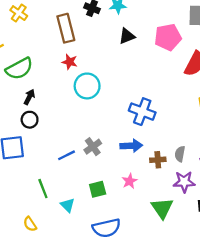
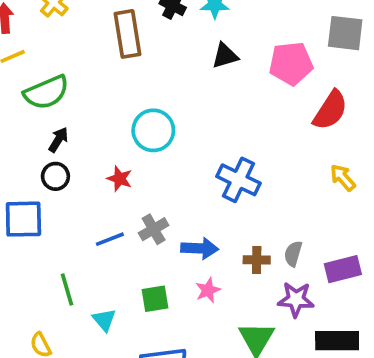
red star: (70, 62) -> (120, 179), moved
blue arrow: (131, 146) -> (200, 248), moved

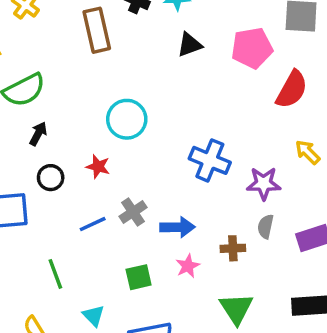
black circle: (55, 176) -> (51, 178), moved
brown cross: (257, 260) -> (233, 248), moved
purple star: (296, 299) -> (264, 183), moved
cyan triangle: (104, 320) -> (93, 316), moved

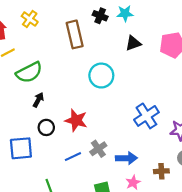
cyan circle: (127, 119) -> (101, 76), moved
blue cross: (210, 160) -> (146, 116), turned 35
red star: (98, 167) -> (76, 120), size x1.5

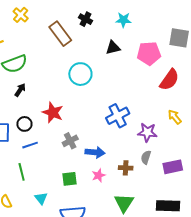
cyan star: (125, 13) -> (124, 20), moved
brown rectangle: (75, 34) -> (60, 34), turned -30
black circle: (46, 127) -> (24, 124), moved
blue line: (73, 157) -> (30, 145), moved

